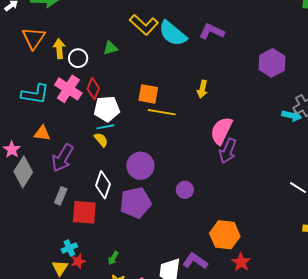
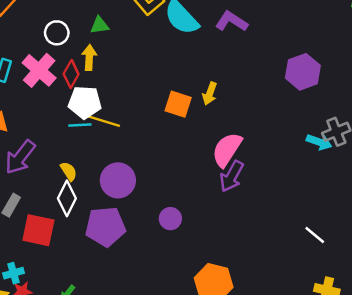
yellow arrow: (59, 49) -> (89, 57), moved
orange square: (148, 94) -> (178, 104), moved
yellow line: (162, 112) -> (103, 121), moved
yellow semicircle: (101, 140) -> (69, 171), moved

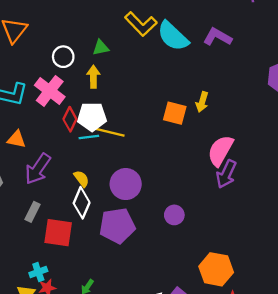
red diamond: (71, 74) -> (70, 119), moved

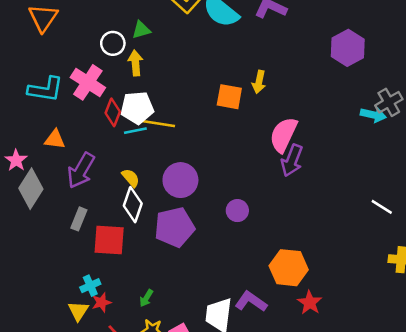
white circle: (63, 57) -> (113, 43), moved

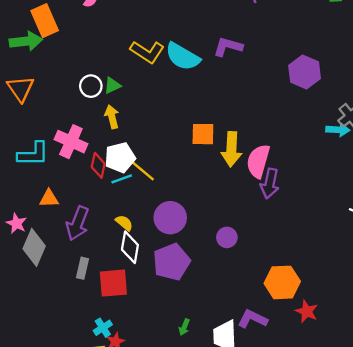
white circle: (113, 43) -> (91, 86), moved
yellow arrow: (259, 82) -> (231, 149), moved, size x1.6
yellow line: (157, 123) -> (141, 169), turned 40
green arrow: (146, 298) -> (184, 327), moved

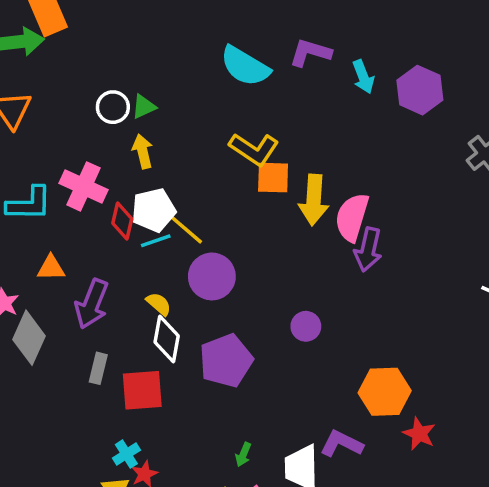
yellow L-shape: (147, 52) -> (254, 149), moved
cyan arrow: (338, 130) -> (363, 77), moved, turned 65
purple circle: (170, 218) -> (212, 276), moved

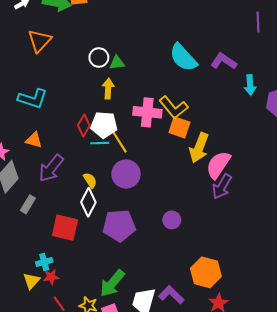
pink cross: (84, 186) -> (147, 112), moved, turned -36
gray rectangle: (98, 368) -> (28, 204), moved
green arrow: (243, 455) -> (112, 283), size x2.0

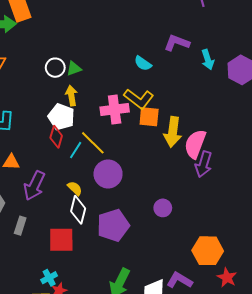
cyan semicircle: (183, 57) -> (143, 63), moved, size x0.6
white pentagon: (104, 125) -> (61, 117), moved, turned 30
cyan line: (100, 143) -> (76, 150), turned -42

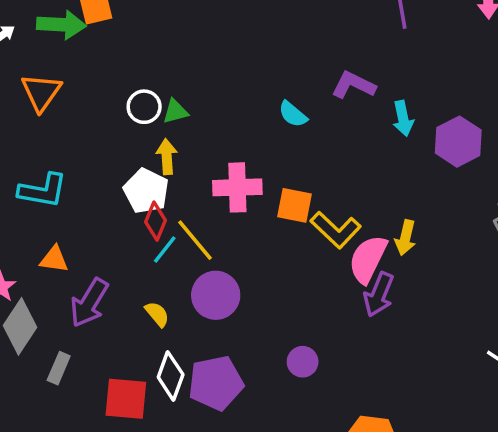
yellow L-shape: (139, 99) -> (336, 230), moved
yellow arrow: (173, 132) -> (405, 238), moved, size x0.7
red diamond: (56, 137) -> (155, 221), moved
white diamond: (78, 210) -> (171, 376), moved

